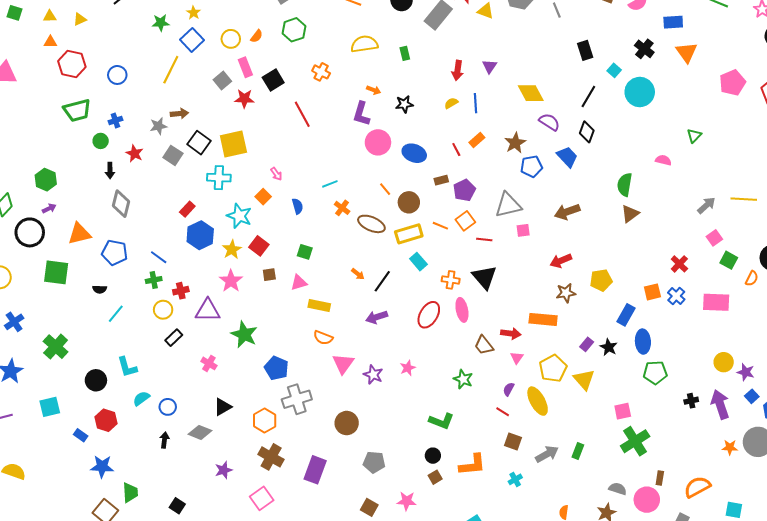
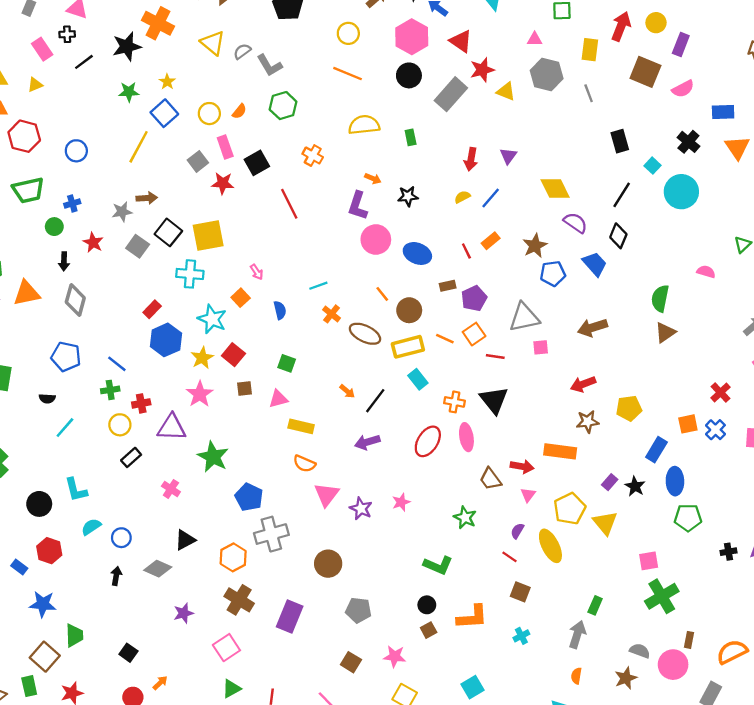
blue line: (476, 103) -> (491, 198), turned 42
orange triangle: (79, 234) -> (27, 293), moved
gray arrow: (547, 454) -> (577, 634), moved, turned -45

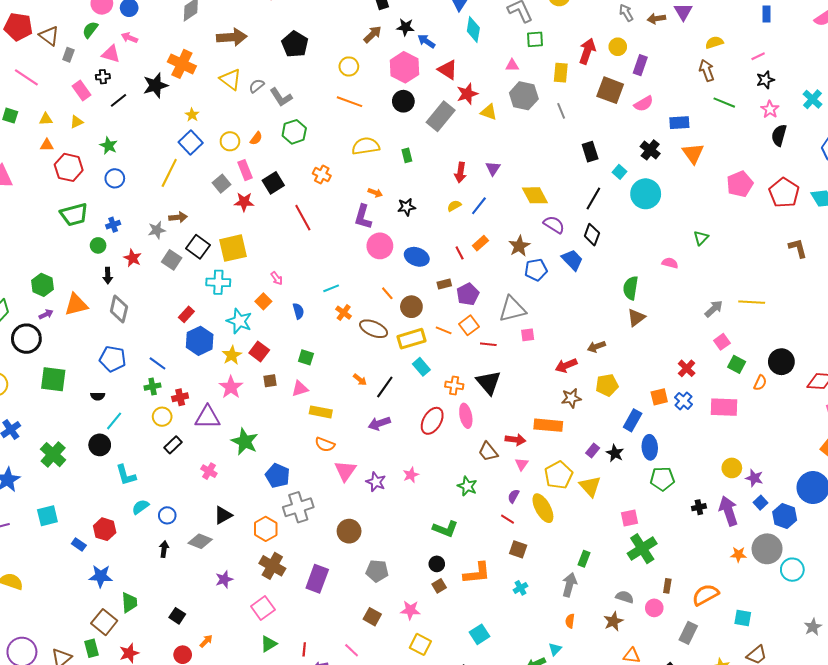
green star: (129, 92) -> (109, 146), moved, turned 30
brown arrow: (592, 328) -> (596, 347), moved, size x0.7
black circle: (39, 504) -> (100, 445), moved
pink circle: (673, 665) -> (654, 608), size x0.7

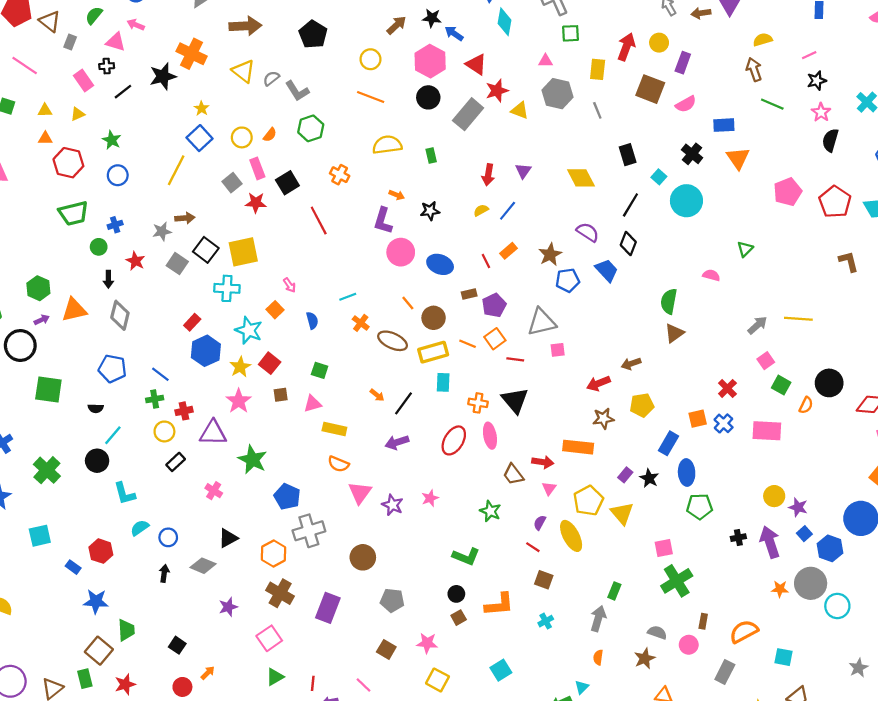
yellow diamond: (535, 195) -> (581, 178), moved
cyan rectangle: (421, 367) -> (443, 382), turned 42

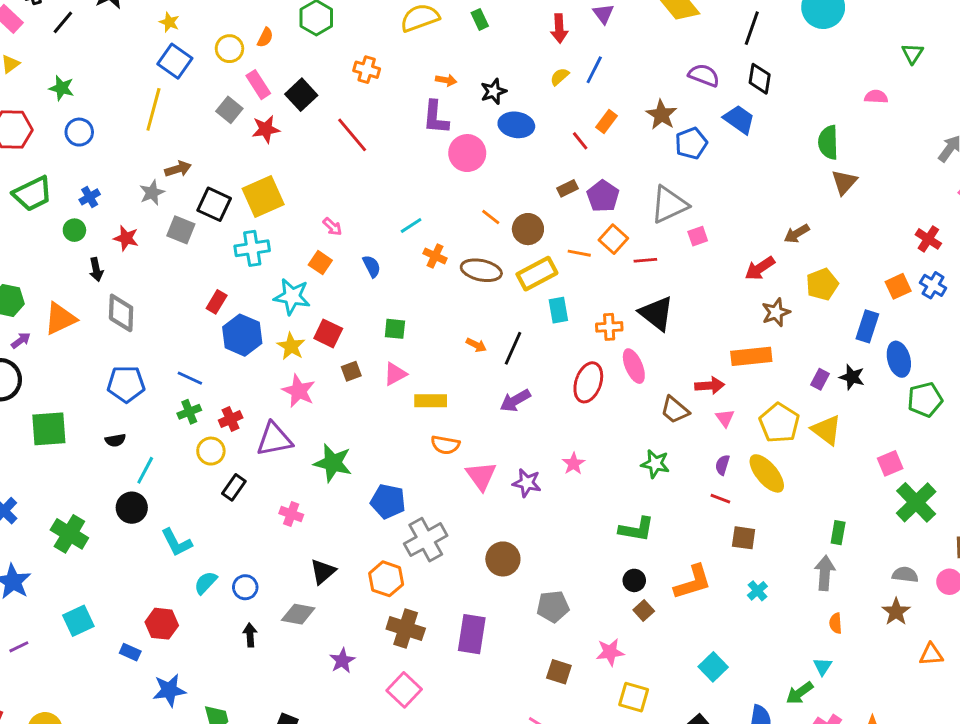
blue ellipse: (440, 264) -> (516, 125), moved

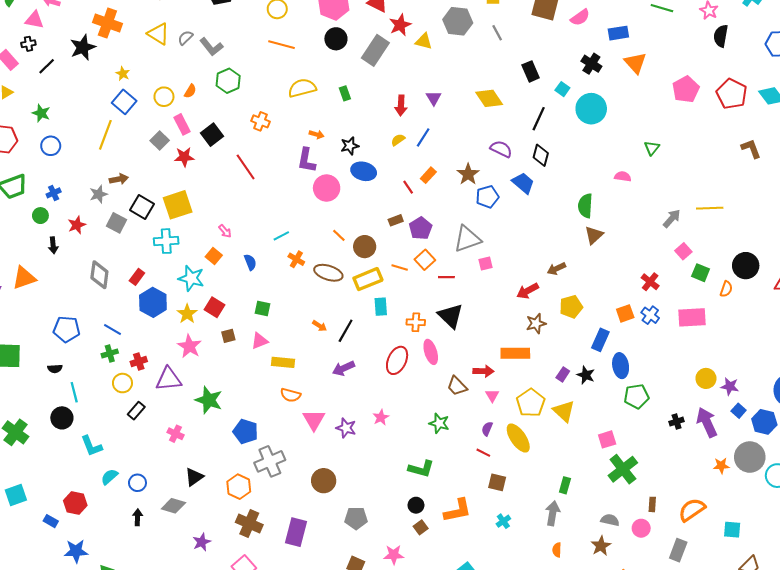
red star: (126, 238) -> (77, 225), turned 30
gray diamond: (121, 313) -> (99, 275), moved
cyan line: (145, 470) -> (74, 392), turned -48

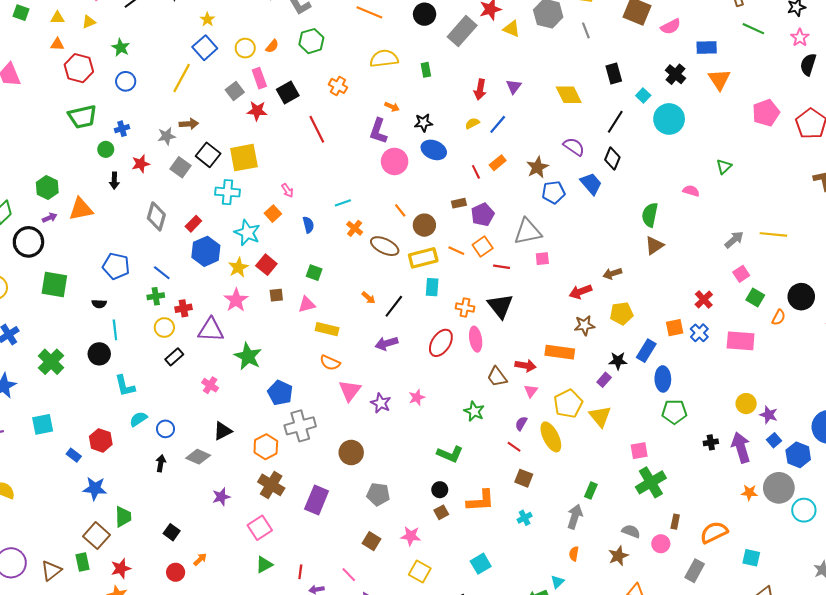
black star: (586, 375) -> (618, 361), moved, turned -30

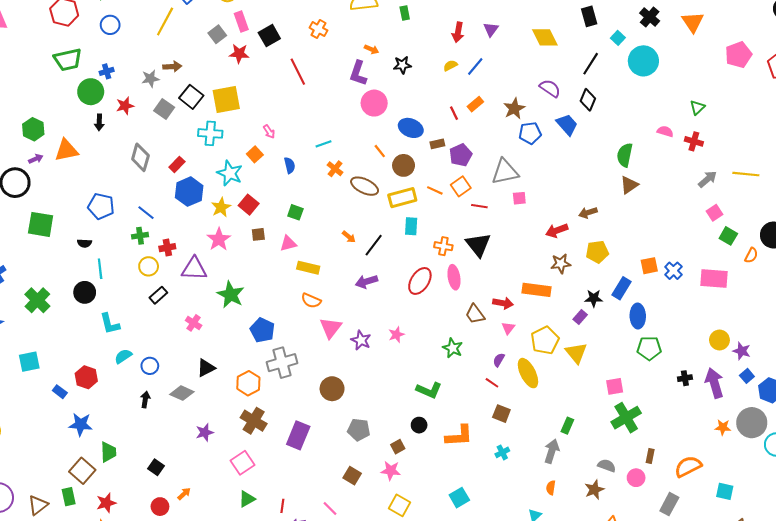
green circle: (106, 149) -> (91, 92), size x1.6
blue ellipse: (434, 150) -> (411, 128), moved
red cross: (704, 300) -> (694, 141), moved, turned -30
brown square: (441, 512) -> (398, 447), moved

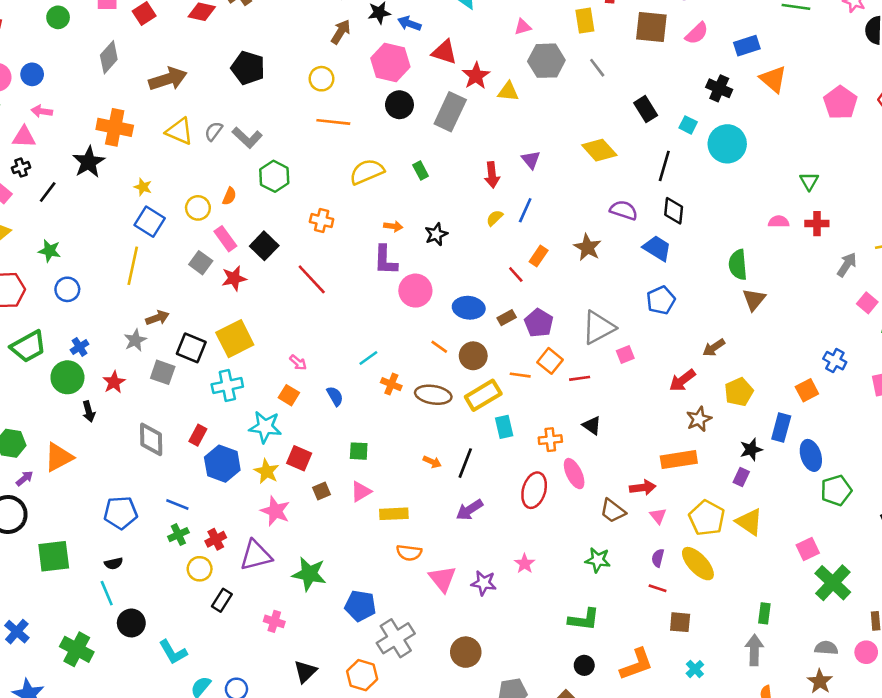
blue pentagon: (530, 133) -> (661, 300), moved
black triangle: (478, 245) -> (592, 425), size x0.6
cyan line: (100, 269) -> (107, 593), moved
blue cross: (673, 271) -> (835, 361), moved

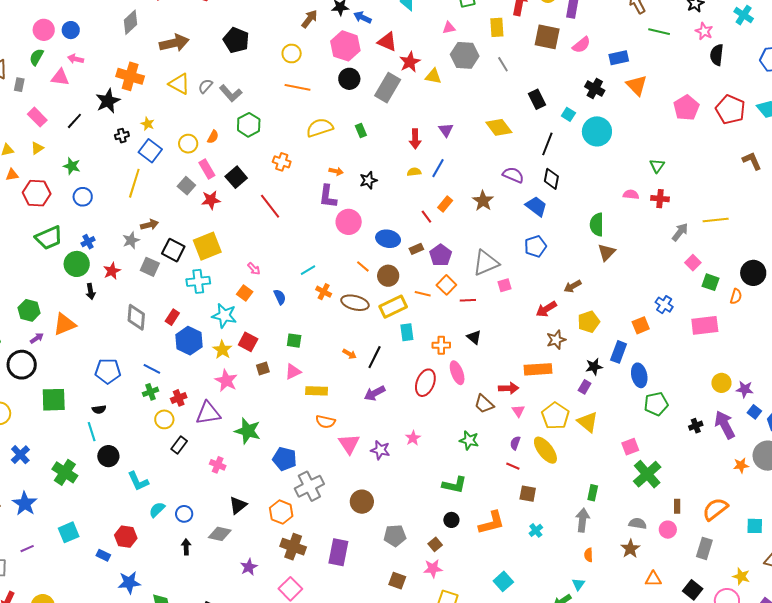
black cross: (21, 168) -> (122, 136), moved
yellow semicircle: (495, 218) -> (414, 172), turned 32

